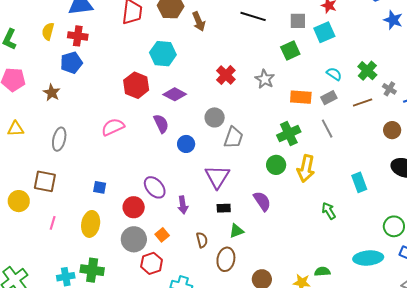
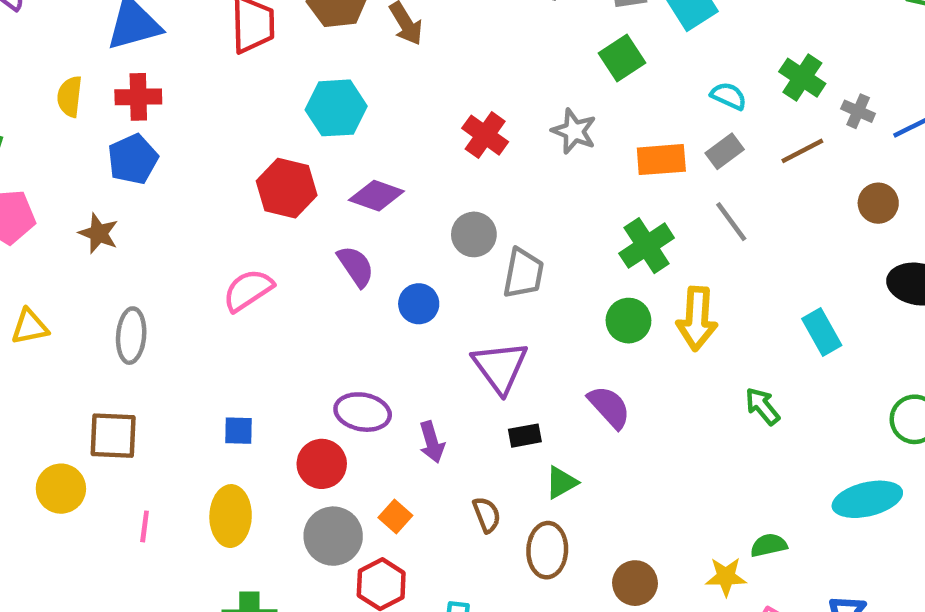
purple ellipse: (155, 187) -> (363, 412), turned -30

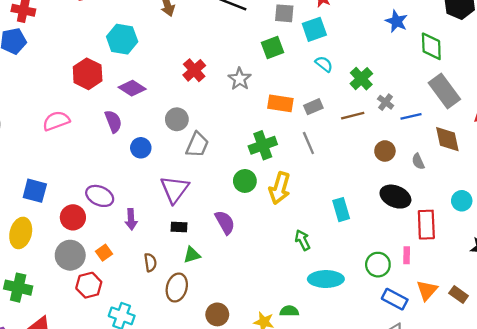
cyan semicircle: (729, 96) -> (324, 64), moved
blue square: (239, 431) -> (35, 191), size x1.5
cyan ellipse: (867, 499) -> (326, 279), moved

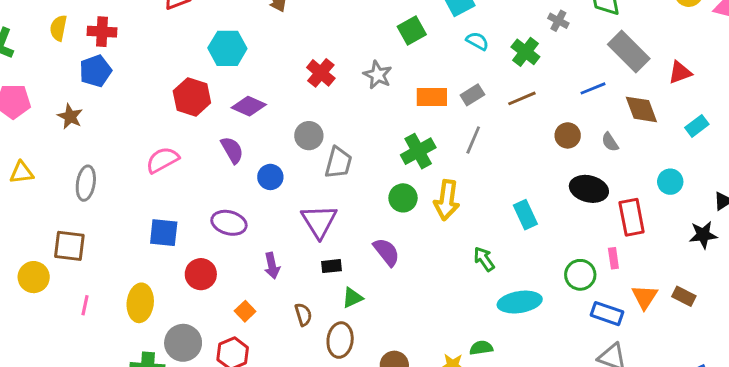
gray cross: (386, 102) -> (558, 21), moved
gray line: (308, 143) -> (473, 140), turned 55
blue square: (35, 191) -> (164, 233), moved
purple ellipse: (100, 196) -> (229, 223), moved
gray circle: (70, 255) -> (183, 343), moved

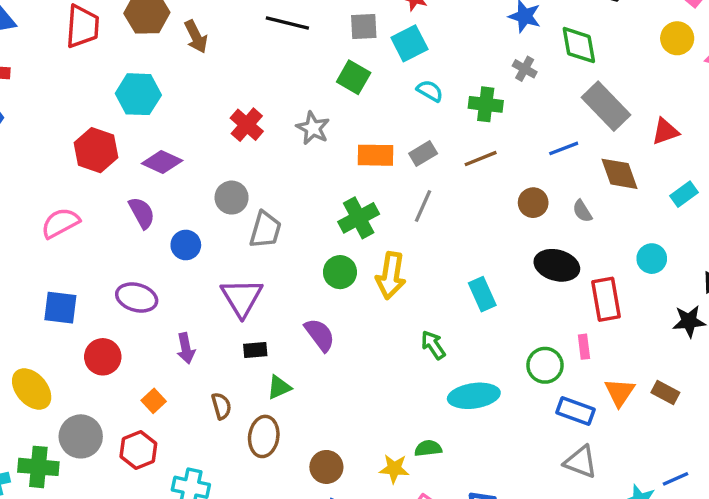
green square: (412, 31) -> (354, 77), turned -32
green cross: (525, 52) -> (486, 104), turned -32
yellow ellipse: (140, 303) -> (32, 389), turned -48

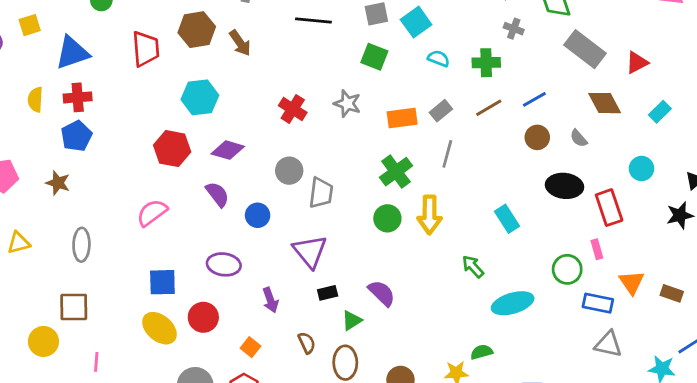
blue line: (564, 148) -> (534, 99), moved
purple semicircle: (320, 335) -> (382, 293), moved
yellow ellipse: (32, 389) -> (159, 328), moved
brown rectangle: (665, 392) -> (672, 293), moved

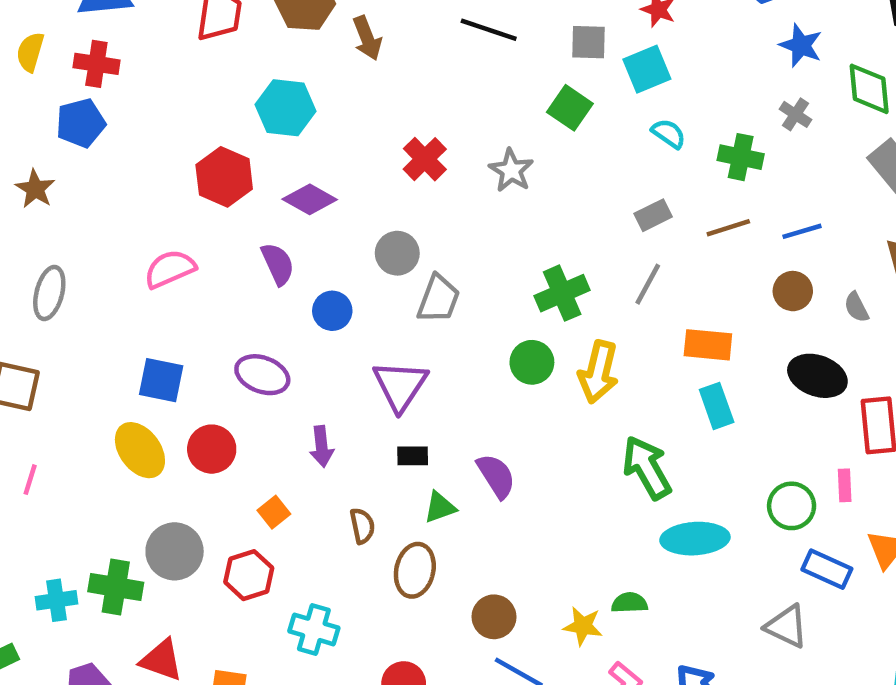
orange rectangle: (402, 118) -> (708, 345), moved
green arrow: (473, 267) -> (647, 468), size x1.6
gray triangle: (608, 344) -> (787, 626), moved

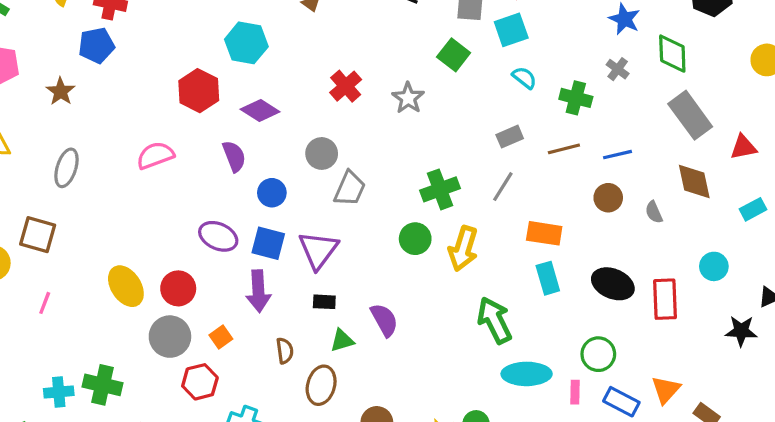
black ellipse: (817, 376) -> (613, 284), moved
blue square: (161, 380) -> (268, 243), moved
purple arrow: (322, 447) -> (258, 291), size x1.4
pink rectangle: (845, 485) -> (575, 392), moved
gray circle: (175, 551) -> (170, 337), moved

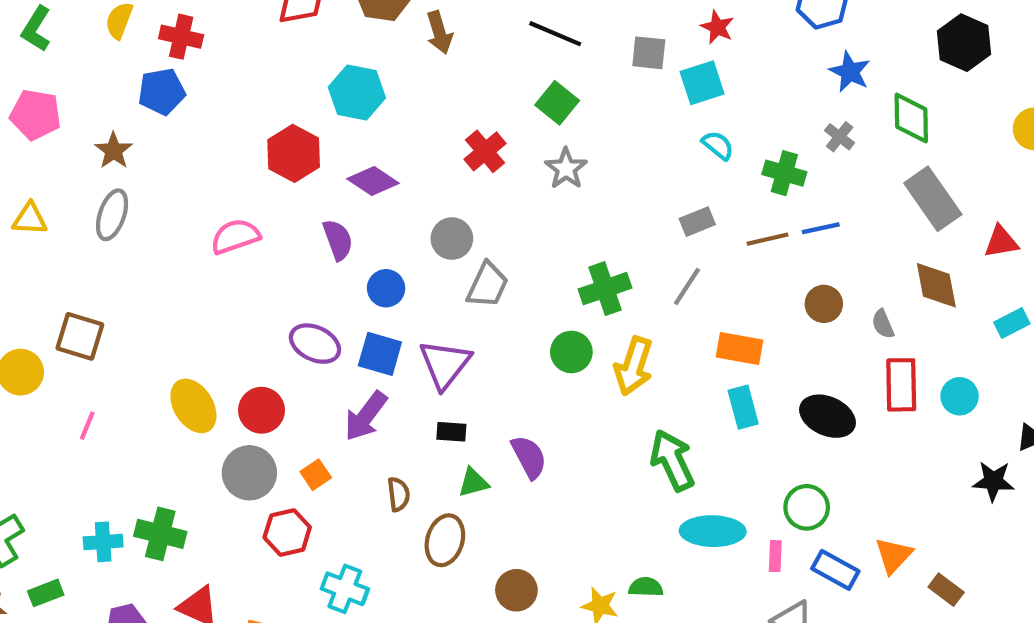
green square: (454, 55) -> (557, 103), moved
blue line: (617, 155) -> (821, 228), moved
gray ellipse: (66, 168) -> (112, 215), moved
purple arrow: (258, 291) -> (366, 416), turned 39
red rectangle: (665, 299) -> (901, 385), moved

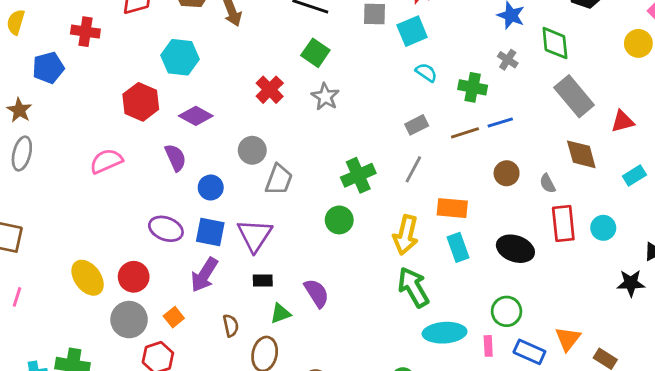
red cross: (181, 37) -> (85, 32), moved
yellow arrow: (634, 366) -> (406, 235), moved

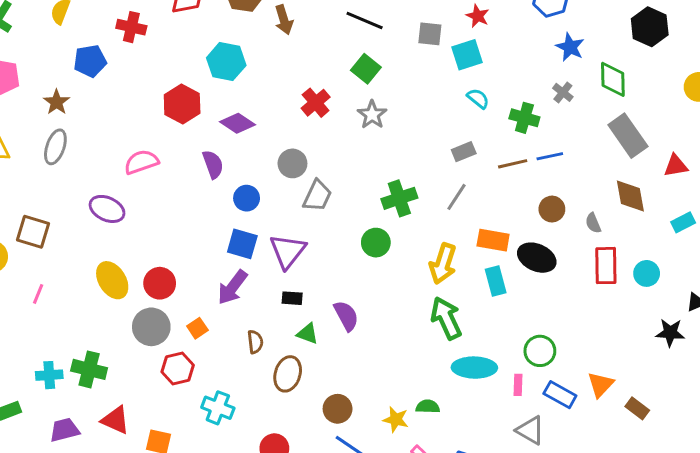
purple ellipse: (166, 229) -> (107, 209), moved
black ellipse: (515, 249) -> (537, 258), moved
green triangle: (281, 313) -> (307, 334), turned 35

